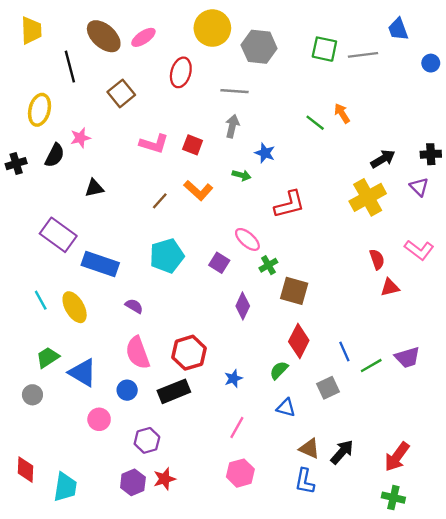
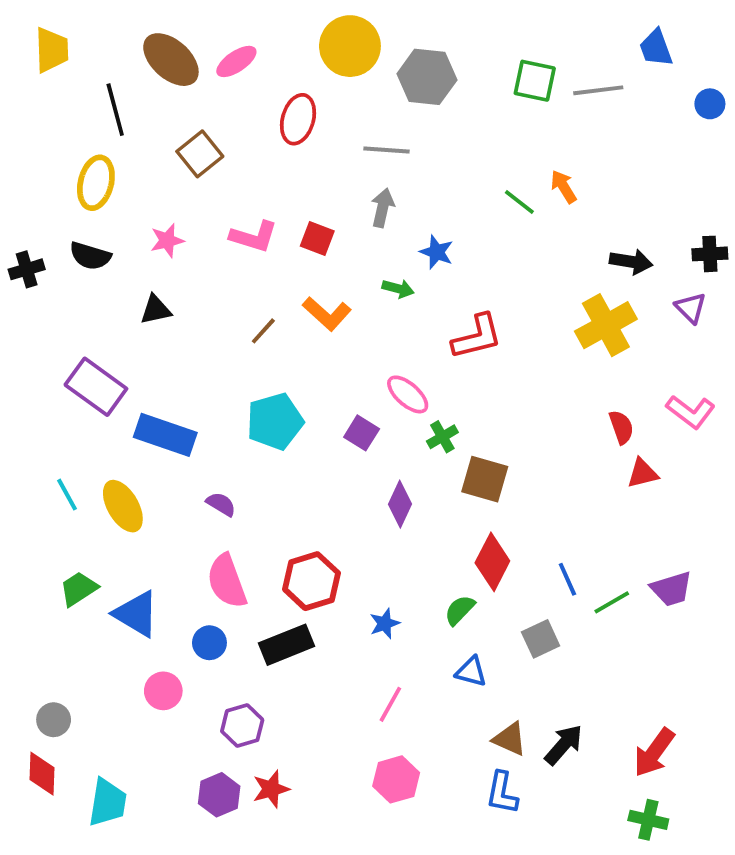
yellow ellipse: (39, 110) -> (96, 183), moved
pink star: (80, 138) -> (167, 240), moved
black semicircle: (55, 155) -> (90, 256), turned 80
black arrow: (383, 159) -> (631, 262), turned 40
gray circle: (32, 395) -> (54, 720), moved

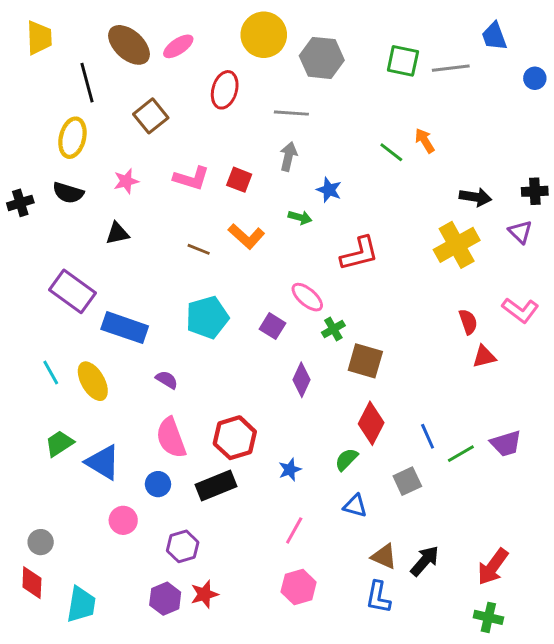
brown line: (263, 331) -> (199, 249), turned 70

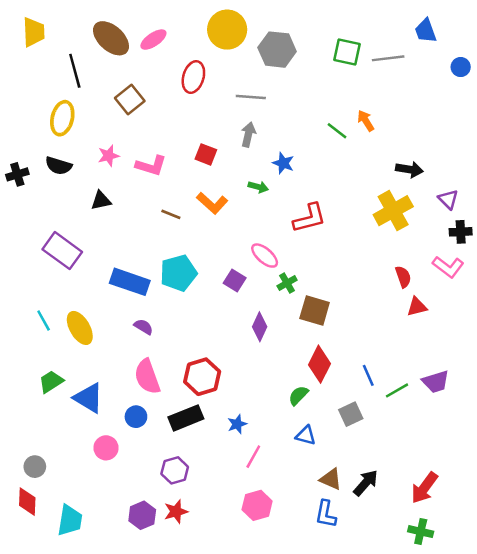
pink L-shape: (191, 178) -> (151, 166), moved
black cross: (535, 191) -> (461, 232), moved
blue rectangle: (125, 328) -> (130, 282), moved
blue star: (290, 470) -> (237, 424), moved
purple hexagon: (183, 546) -> (175, 470), moved

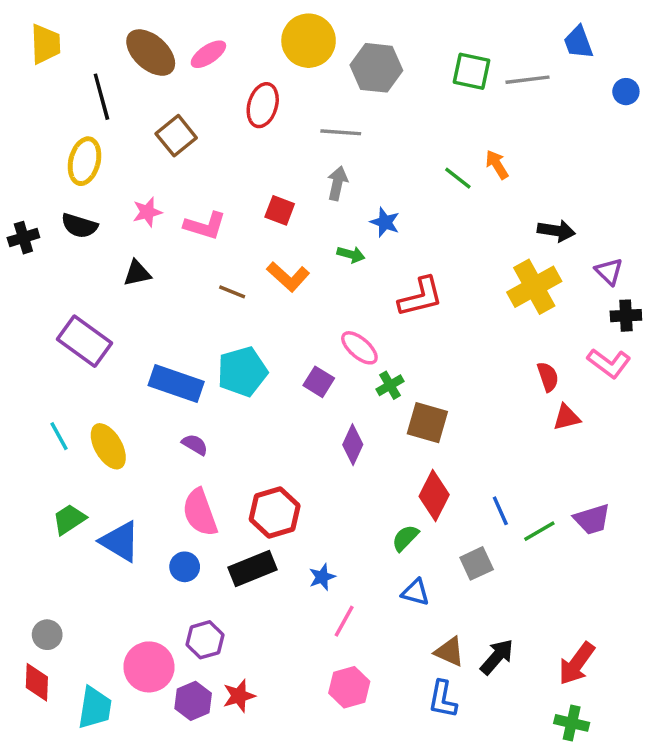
pink circle: (106, 448) -> (149, 667), moved, size x1.5
purple hexagon: (175, 470) -> (205, 640), moved

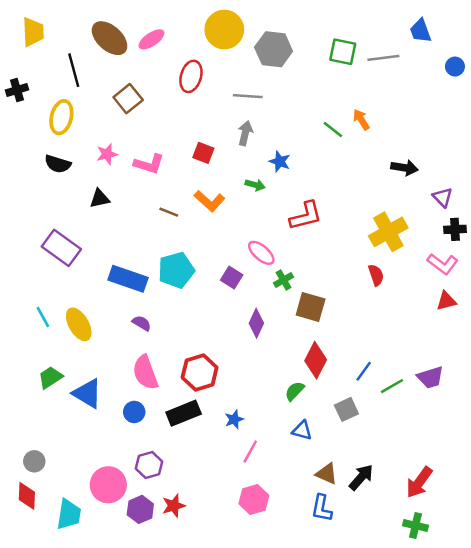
black cross: (23, 238) -> (17, 90), moved
yellow cross: (534, 287) -> (388, 232), moved
red semicircle: (548, 377) -> (376, 275), moved
red triangle: (567, 417) -> (446, 301), moved
blue line: (500, 511) -> (364, 371), turned 60

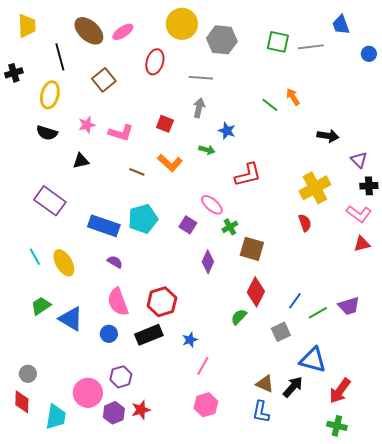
blue triangle: (302, 430) -> (313, 360), moved, size x1.6

